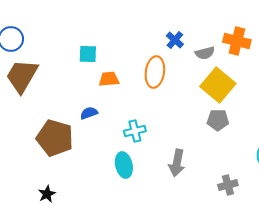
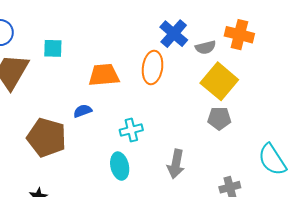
blue cross: (175, 40) -> (174, 34), size x1.5
cyan square: (88, 54) -> (53, 48), moved
orange trapezoid: (109, 79) -> (104, 75), size x1.4

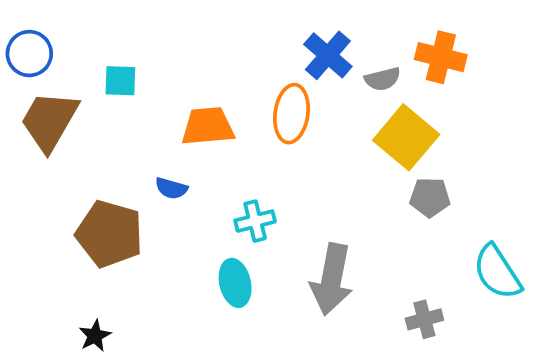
blue semicircle: (83, 111) -> (171, 188), turned -144
gray pentagon: (219, 118) -> (430, 197), moved
gray arrow: (176, 164) -> (332, 279), size x1.4

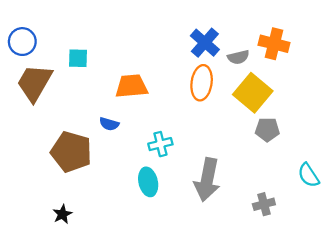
orange ellipse: (291, 114) -> (202, 83), moved
cyan semicircle: (497, 272) -> (309, 175), size x0.7

